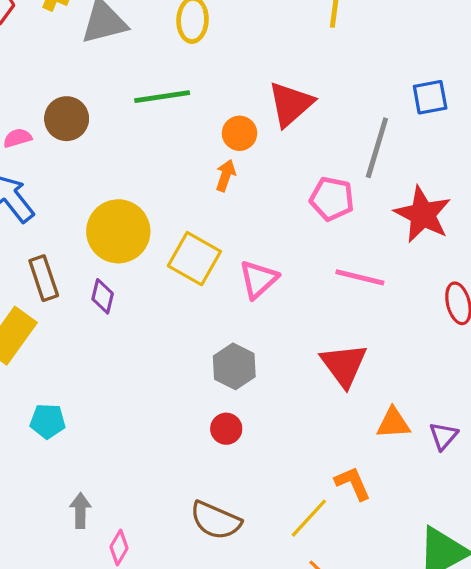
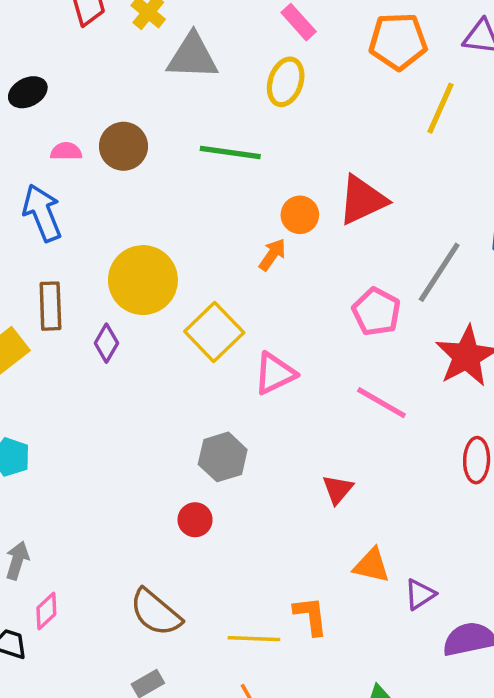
red triangle: (344, 365) -> (338, 489), size x0.6
yellow line: (309, 518) -> (254, 639), turned 33

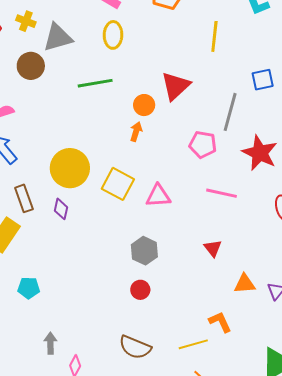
yellow line: (440, 108) -> (214, 36), moved
brown circle: (123, 146) -> (31, 66), moved
pink triangle: (275, 373) -> (158, 196), turned 40

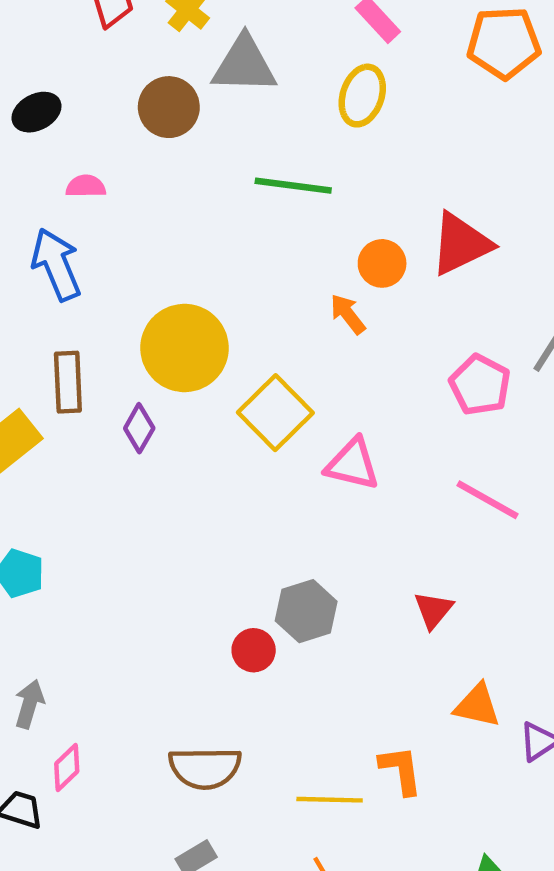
orange arrow: (136, 132) -> (348, 314), turned -72
gray hexagon: (144, 251) -> (306, 611), moved
brown semicircle: (135, 347) -> (205, 768), turned -40

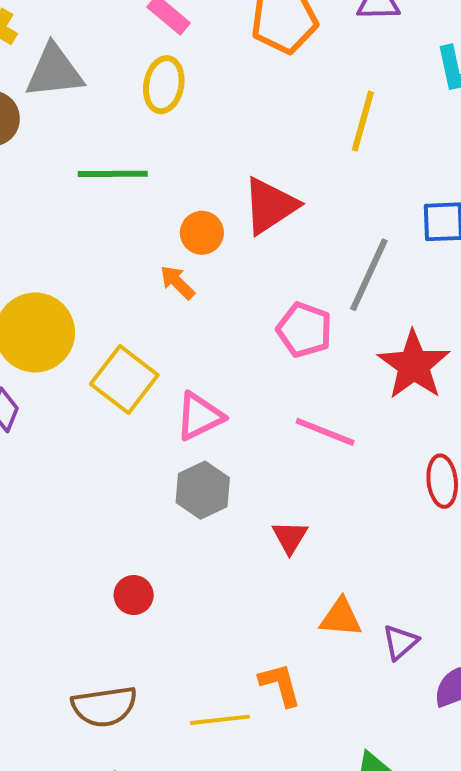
pink triangle: (352, 464) -> (200, 416), turned -32
gray hexagon: (306, 611) -> (203, 490), moved

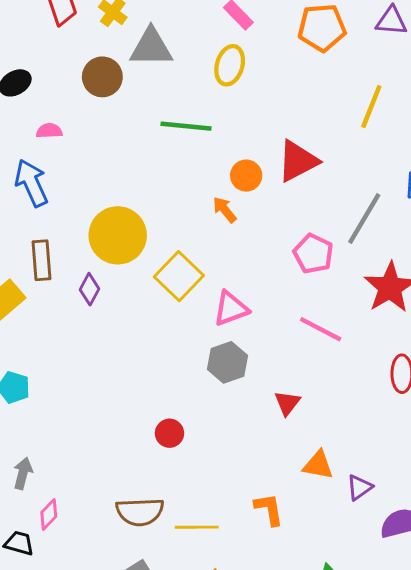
yellow line: (220, 720) -> (197, 527), moved

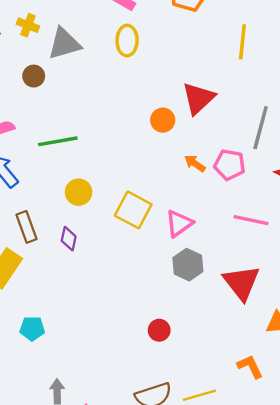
brown circle: (102, 77) -> (34, 76), size x0.7
green line: (186, 126) -> (58, 141), moved
orange arrow: (225, 210) -> (195, 163), moved
yellow circle: (118, 235) -> (79, 192), size x0.6
red triangle: (287, 403) -> (241, 283), size x1.8

